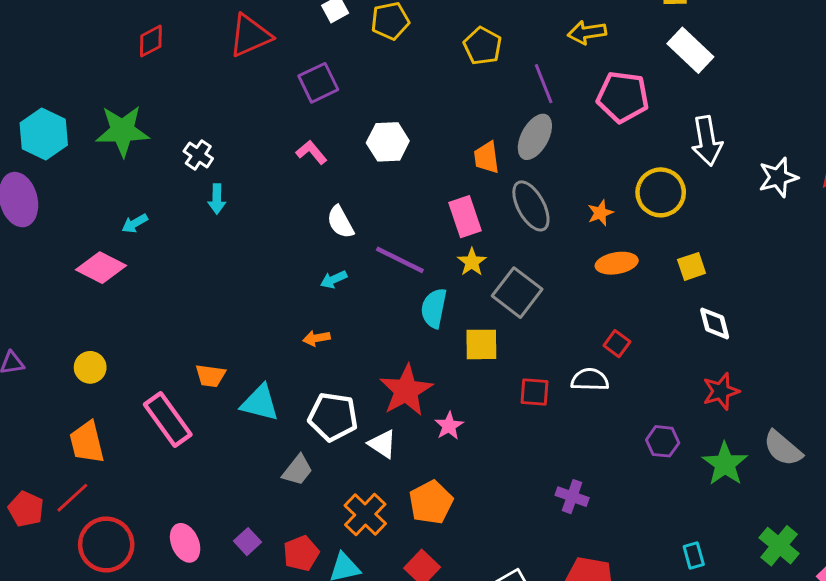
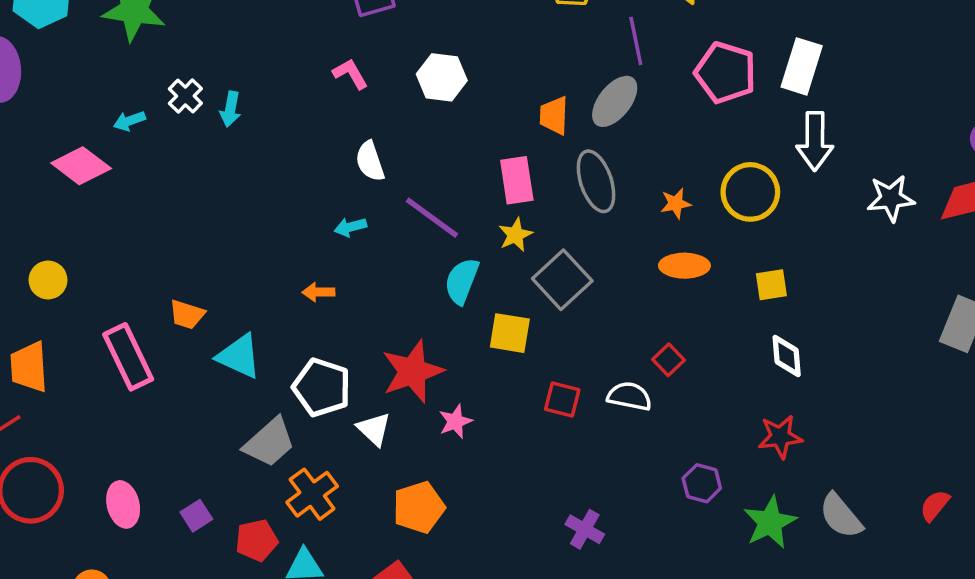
white rectangle: (690, 50) -> (802, 66), moved, turned 54
white cross: (198, 155) -> (185, 96), moved
gray trapezoid: (297, 470) -> (269, 442), size x1.4
orange cross: (365, 515) -> (312, 494), moved

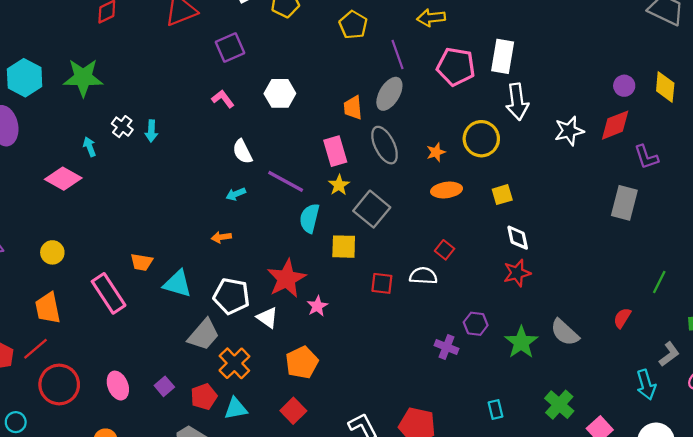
cyan arrow: (129, 121) -> (90, 147), turned 96
red star: (780, 437) -> (517, 273), moved
purple cross: (585, 529) -> (446, 347), moved

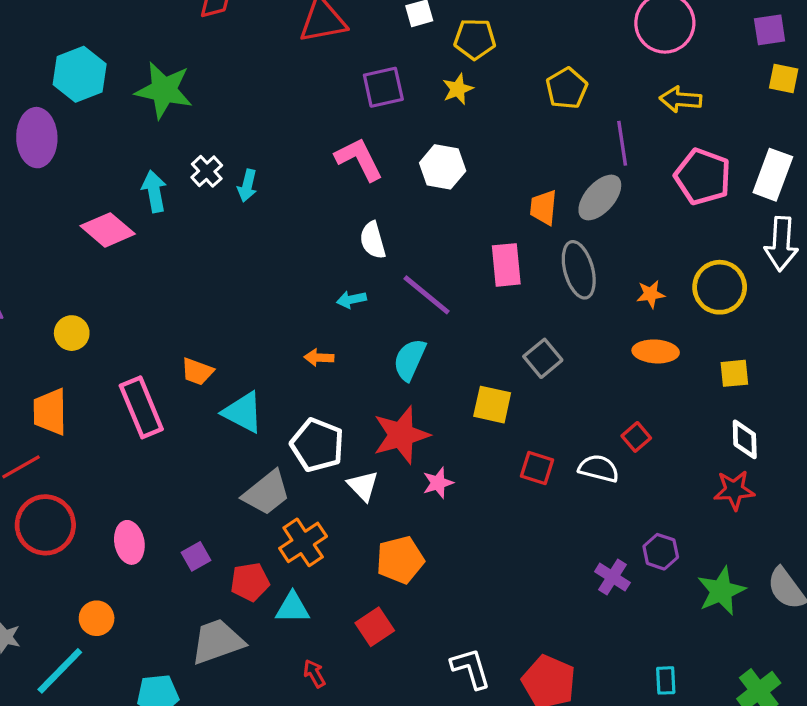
pink L-shape: (223, 99) -> (359, 159), size x1.5
cyan arrow: (90, 147) -> (154, 191), size x1.4
yellow star: (339, 185) -> (458, 89), moved
gray square: (372, 209) -> (543, 358), size x0.7
cyan semicircle: (309, 218) -> (410, 360), moved

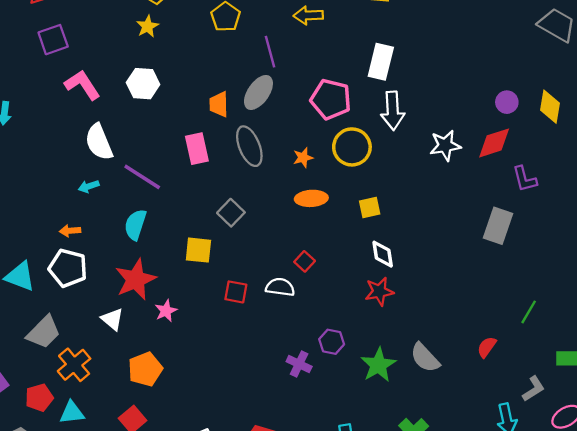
purple square: (383, 87) -> (53, 40), moved
pink pentagon: (703, 177) -> (331, 99), moved
white semicircle: (373, 240) -> (99, 142), size x1.4
white pentagon: (317, 445) -> (68, 268), moved

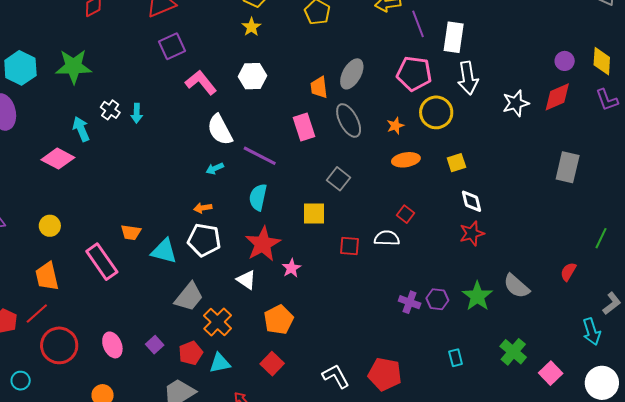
purple line: (270, 52) -> (418, 24), moved
purple L-shape: (525, 179) -> (607, 100), moved
purple hexagon: (332, 342) -> (437, 299), moved

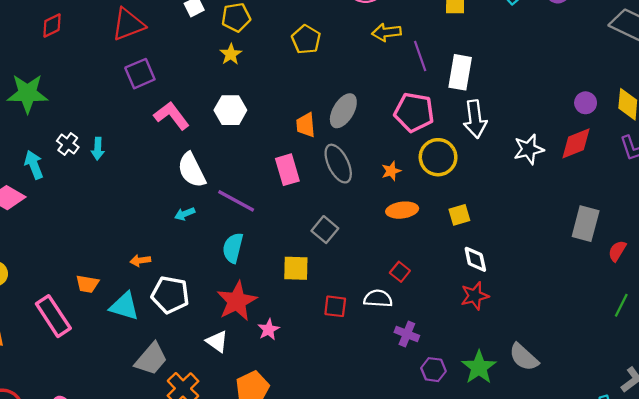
orange arrow: (203, 208) -> (140, 261), moved
red semicircle: (568, 272) -> (617, 251), moved
purple cross: (410, 302) -> (407, 334), moved

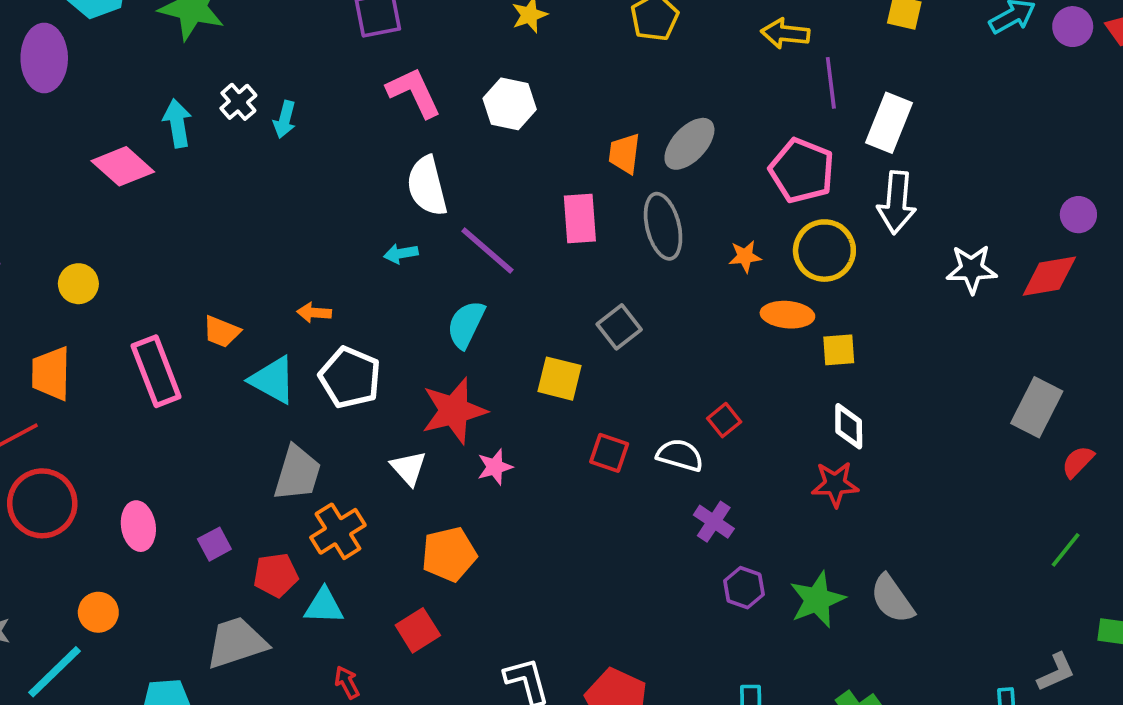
orange ellipse: (402, 210) -> (787, 315), moved
gray trapezoid: (151, 359) -> (297, 473), turned -36

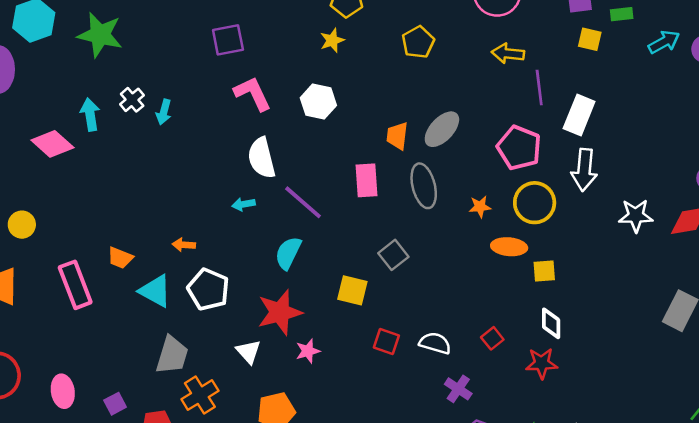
red square: (724, 420) -> (492, 338), moved

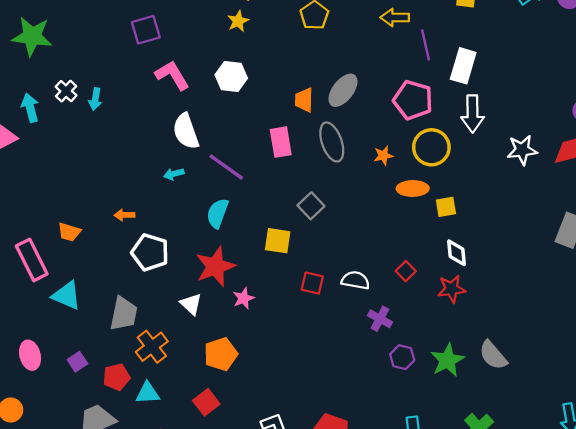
cyan triangle: (155, 291) -> (67, 295), moved

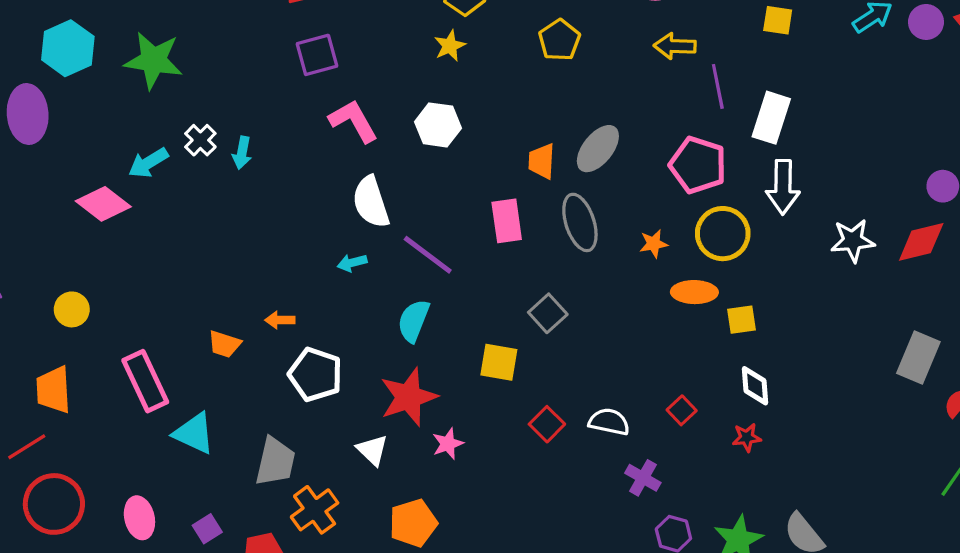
cyan arrow: (30, 108) -> (148, 163), turned -108
orange trapezoid: (69, 232) -> (224, 344), moved
red square: (312, 283) -> (547, 424), turned 30
red star: (452, 289) -> (747, 437), size x0.7

